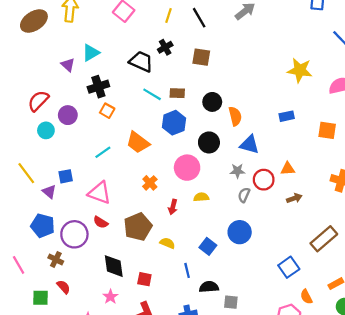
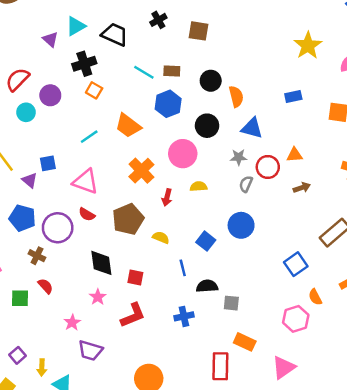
black trapezoid: (141, 61) -> (115, 35), moved
yellow star: (300, 70) -> (308, 45), turned 30
orange cross: (150, 183) -> (141, 171), size x1.5

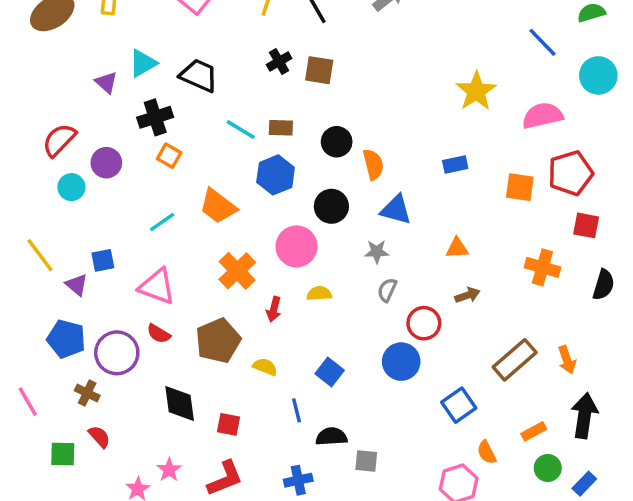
black cross: (158, 20) -> (279, 61), moved
red circle: (268, 167) -> (424, 323), moved
blue circle: (241, 225) -> (401, 362), moved
pink star: (98, 297) -> (169, 470), moved

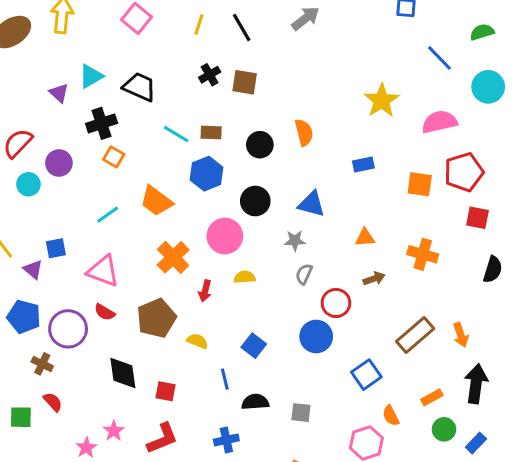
orange semicircle: (373, 164) -> (304, 133), moved
orange cross: (542, 267) -> (423, 254), moved
gray square: (366, 461) -> (301, 413), moved

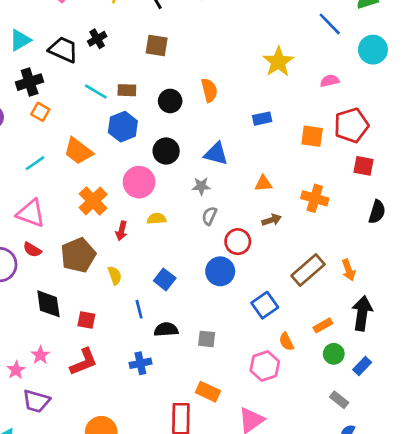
black cross: (210, 75) -> (97, 39), moved
pink semicircle: (439, 122) -> (330, 81), size x0.6
yellow semicircle: (197, 341) -> (115, 275), turned 48

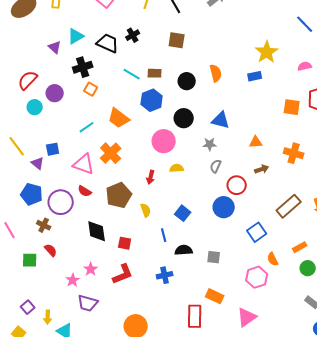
blue rectangle: (262, 119) -> (255, 76), moved
orange cross: (93, 201) -> (111, 153), moved

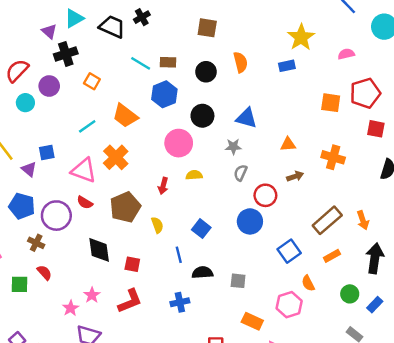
brown square: (177, 40) -> (207, 28), moved
black cross: (83, 67) -> (66, 54), moved
orange rectangle: (300, 247) -> (332, 256), moved
orange rectangle: (215, 296) -> (252, 321), moved

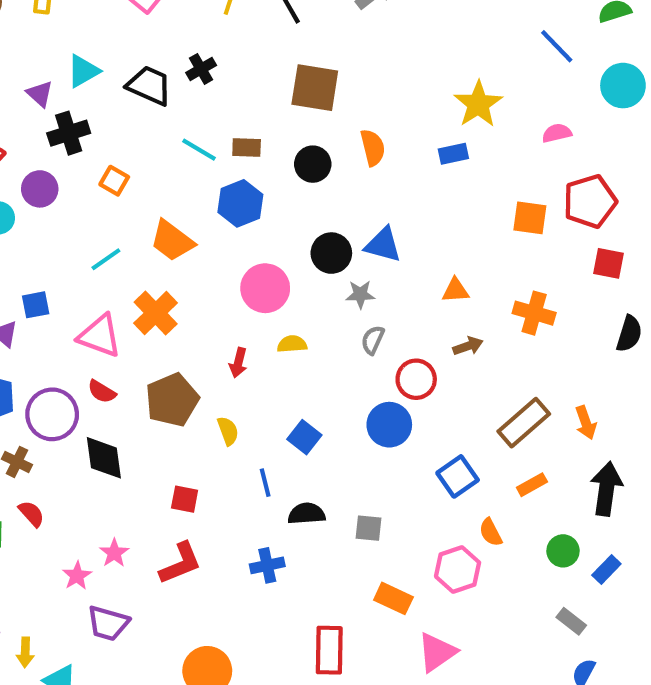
brown square: (207, 28) -> (315, 88), size x1.4
black circle: (202, 116) -> (331, 253), moved
black diamond: (99, 250) -> (104, 458), moved

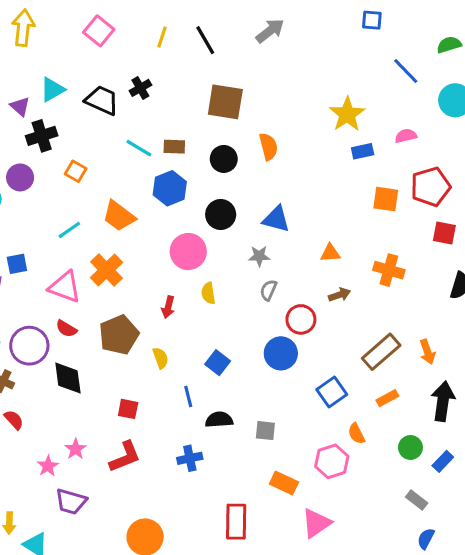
blue rectangle: (453, 154) -> (363, 151), moved
black circle: (331, 253) -> (221, 214), moved
yellow semicircle: (292, 344) -> (208, 293), turned -95

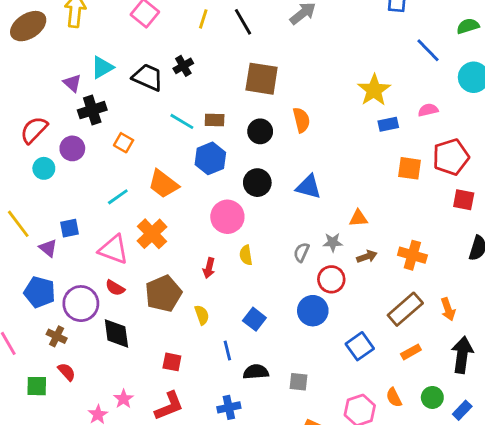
gray star: (259, 256) -> (333, 242), moved
orange cross: (389, 270) -> (412, 255), moved
orange semicircle: (356, 434) -> (394, 397), moved

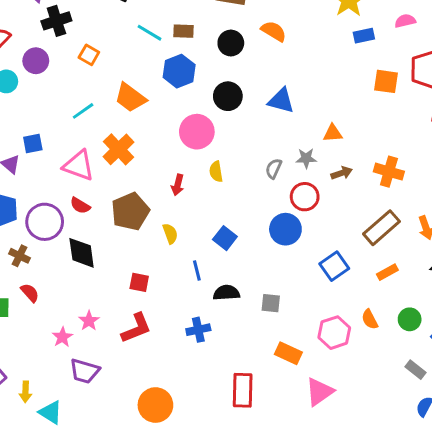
orange semicircle: (301, 120) -> (274, 31), turned -45

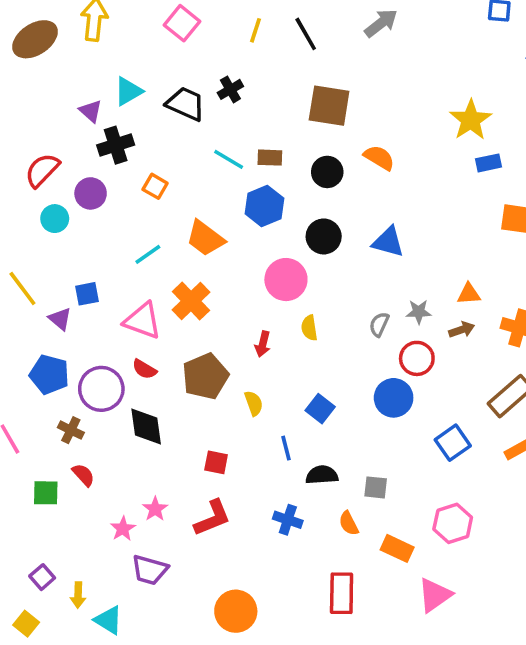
orange triangle: (333, 133) -> (469, 294), moved
orange semicircle: (370, 319) -> (349, 523), moved
blue cross: (198, 330) -> (288, 520), turned 30

